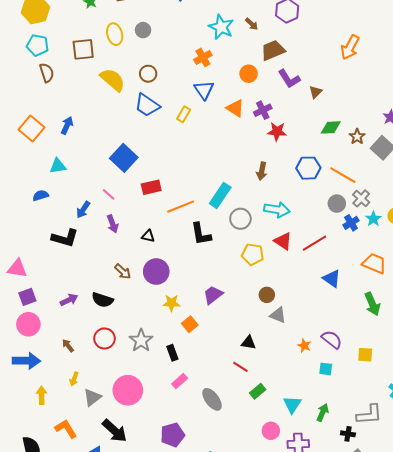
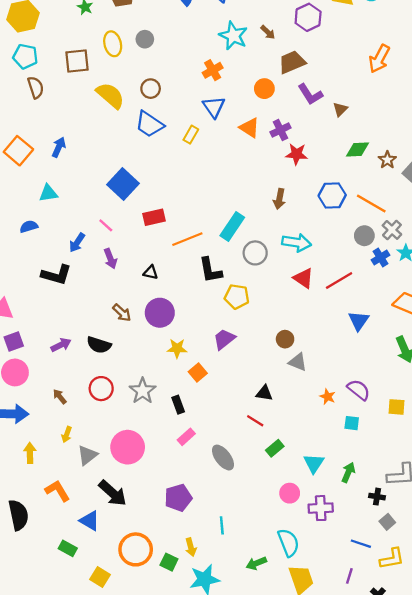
yellow pentagon: (253, 254) -> (237, 297), moved
blue triangle: (332, 279) -> (359, 321), turned 30

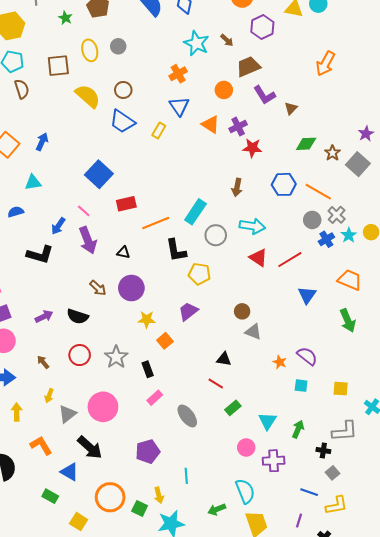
purple arrow: (110, 259) -> (88, 240), size x1.5
yellow square: (397, 407) -> (341, 389), moved

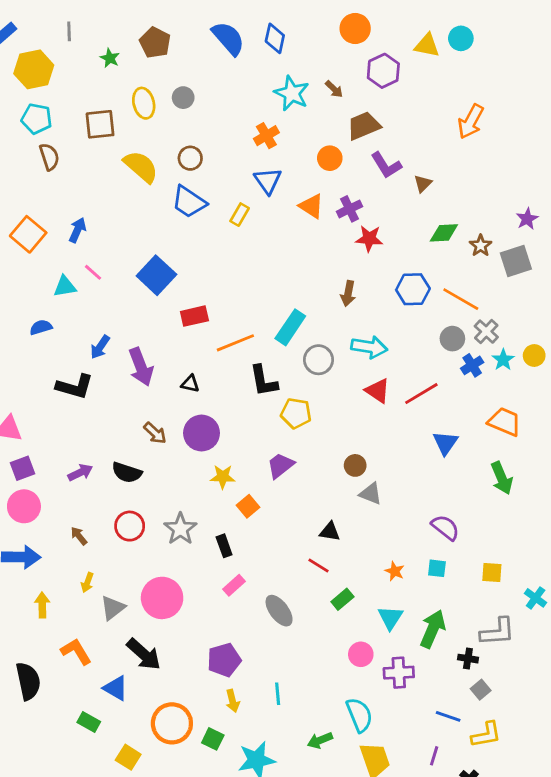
gray square: (358, 164) -> (516, 261), turned 30
pink line: (84, 211) -> (93, 272), moved
orange star: (280, 362) -> (395, 571), moved
green arrow: (298, 429) -> (433, 629), size x1.5
yellow arrow: (159, 495) -> (233, 701), moved

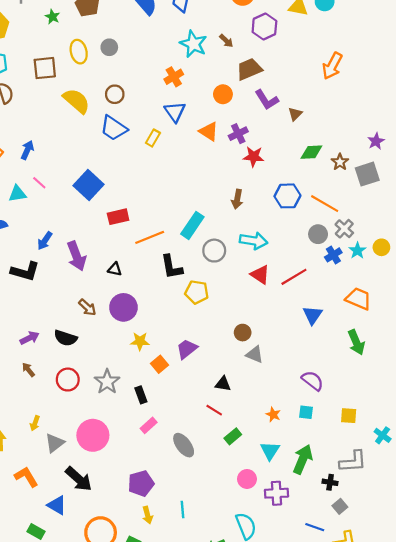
purple trapezoid: (280, 465) -> (187, 349), moved
brown arrow: (79, 536) -> (28, 370), moved

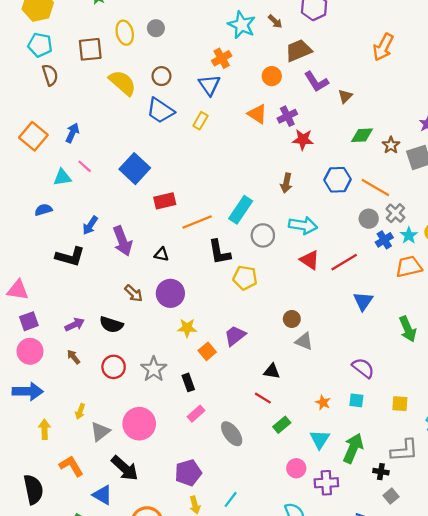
blue triangle: (175, 112) -> (209, 85), moved
orange trapezoid: (358, 299) -> (409, 267), moved, turned -36
cyan line: (183, 510) -> (231, 499), turned 42

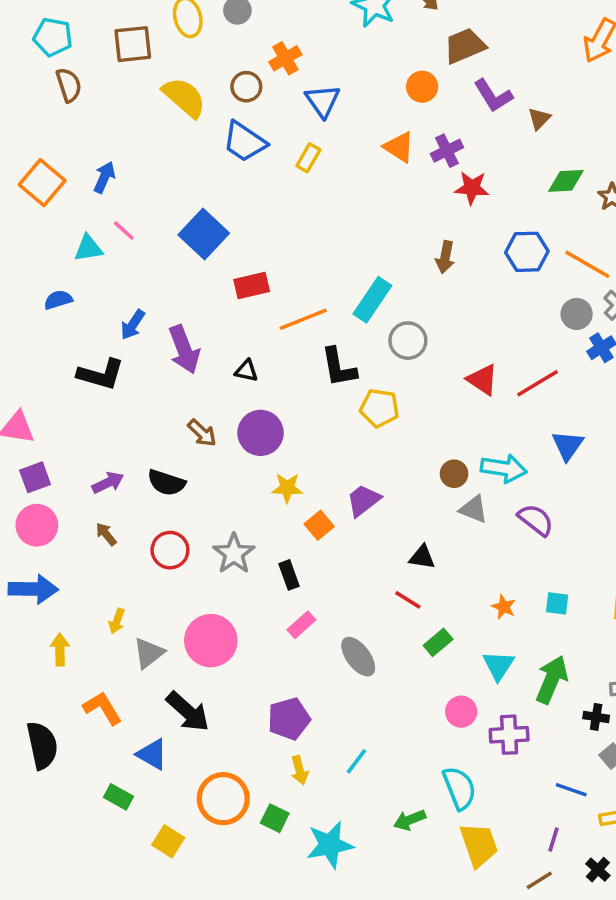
orange cross: (222, 58) -> (285, 58), moved
cyan arrow: (303, 225) -> (504, 468), moved
purple semicircle: (363, 368) -> (536, 520), moved

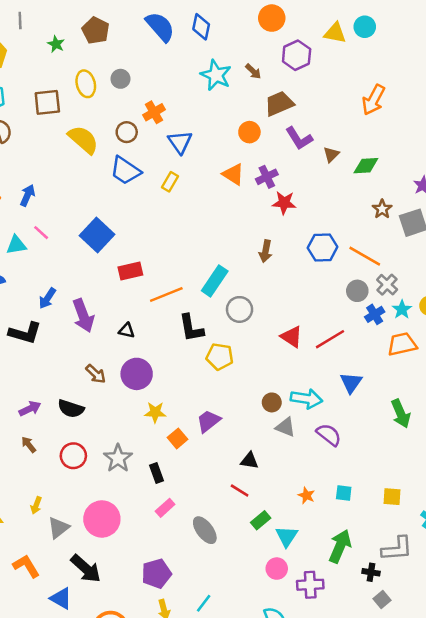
green diamond: (566, 181) -> (366, 166), moved
cyan triangle: (498, 665) -> (287, 536), moved

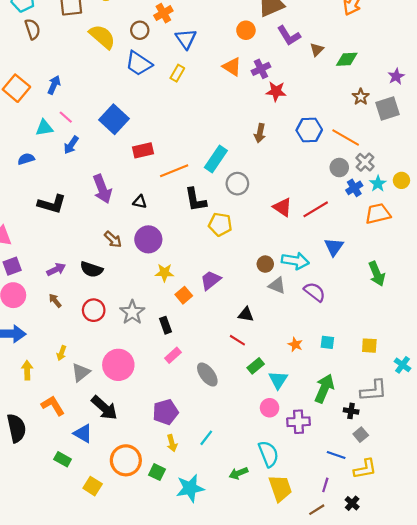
blue arrow: (47, 298) -> (71, 145), moved

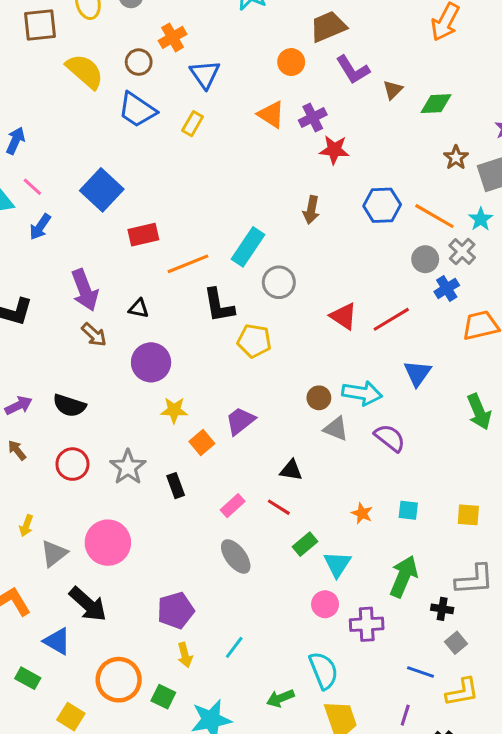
cyan star: (378, 184) -> (481, 219), moved
brown arrow: (113, 239) -> (94, 335), moved
pink rectangle: (173, 355) -> (233, 506), moved

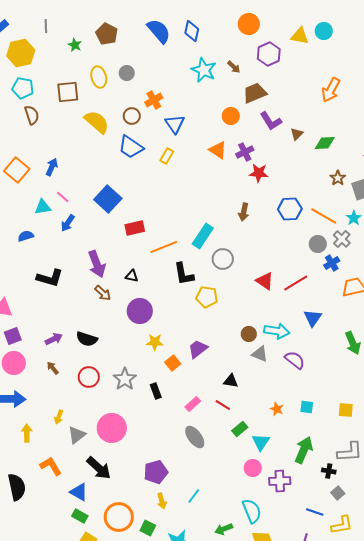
green rectangle: (28, 678) -> (80, 516), moved

